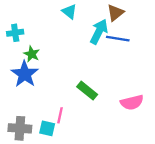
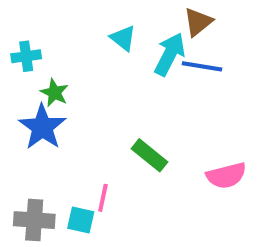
cyan triangle: (69, 12) -> (123, 38), moved

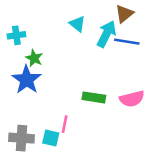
green rectangle: (149, 155) -> (94, 97), turned -30
pink semicircle: (226, 176) -> (132, 99), moved

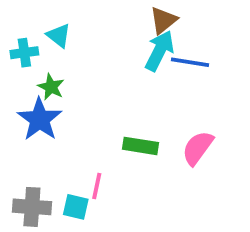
brown triangle: (124, 14) -> (163, 20), moved
cyan triangle: (77, 24) -> (59, 36), moved
pink semicircle: (132, 99) -> (198, 148), turned 140

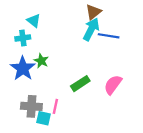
cyan cross: (24, 53) -> (23, 38), moved
green star: (51, 87) -> (41, 61), moved
green rectangle: (140, 146) -> (80, 84), turned -42
gray cross: (32, 207) -> (31, 106), moved

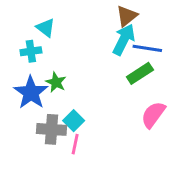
green rectangle: (80, 84) -> (140, 73), moved
gray cross: (31, 106) -> (52, 129), moved
cyan square: (43, 118) -> (74, 121), moved, turned 32

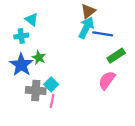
green rectangle: (140, 73) -> (116, 56), moved

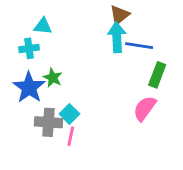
cyan triangle: (32, 19) -> (43, 26), turned -32
cyan arrow: (86, 28) -> (117, 37), turned -30
green rectangle: (116, 56) -> (157, 75), turned -36

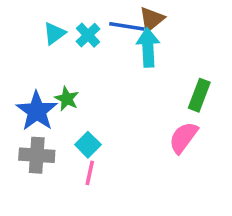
cyan triangle: (43, 26) -> (54, 33), turned -42
blue line: (139, 46) -> (127, 26), moved
cyan cross: (29, 48) -> (88, 35), moved, turned -36
gray cross: (48, 122) -> (37, 155), moved

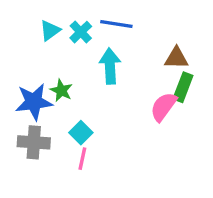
brown triangle: (152, 19) -> (176, 58), moved, turned 40
cyan arrow: (148, 47) -> (110, 66), moved
blue star: (37, 111) -> (34, 102), turned 30
pink semicircle: (183, 138) -> (163, 107), moved

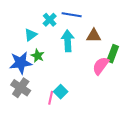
cyan triangle: (50, 30) -> (31, 35), moved
brown triangle: (176, 58) -> (94, 36), moved
cyan square: (81, 133) -> (61, 92), moved
gray cross: (34, 142) -> (21, 88), turned 30

